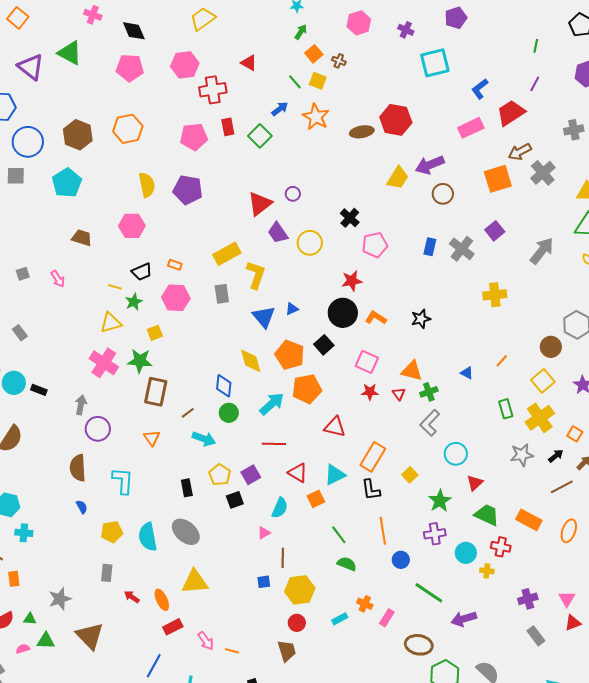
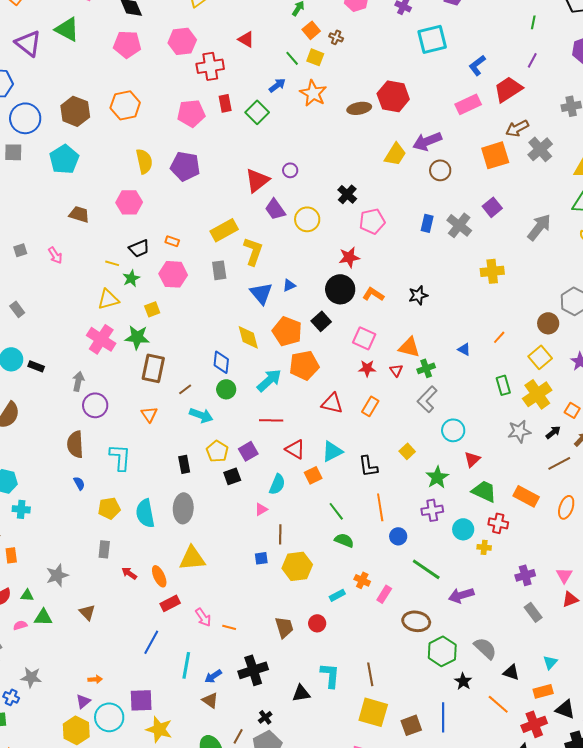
orange rectangle: (373, 457) -> (370, 406), moved, size x0.7
gray ellipse: (186, 532) -> (183, 508), turned 52
red circle: (297, 623) -> (317, 623), moved
brown triangle: (90, 636) -> (87, 612), size x0.6

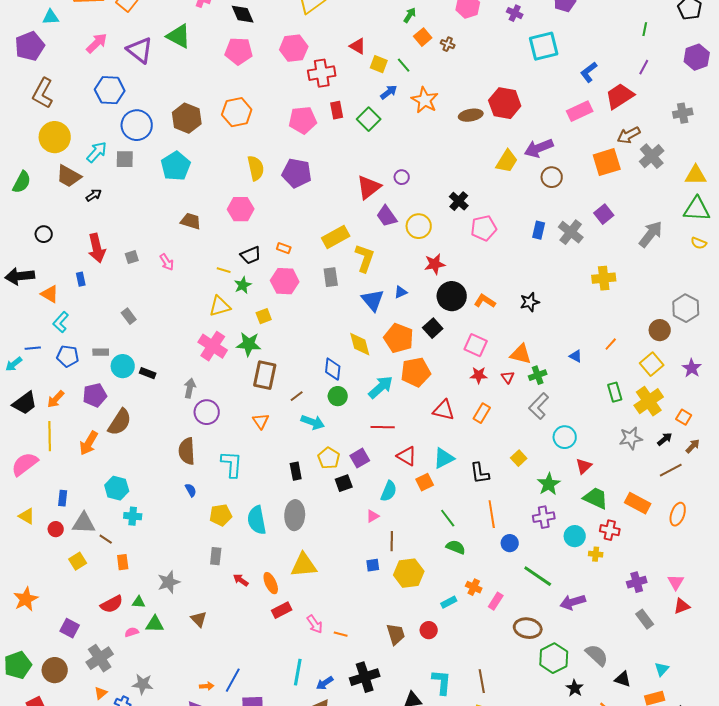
yellow square: (315, 57) -> (379, 64), moved
red star: (349, 257) -> (435, 264), moved
blue line: (151, 642) -> (233, 680), moved

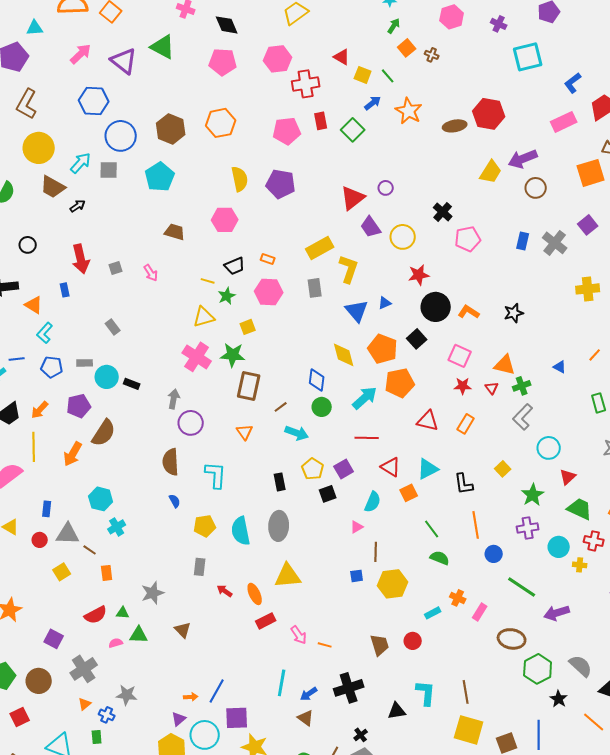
cyan cross: (133, 516) -> (117, 527), turned -36

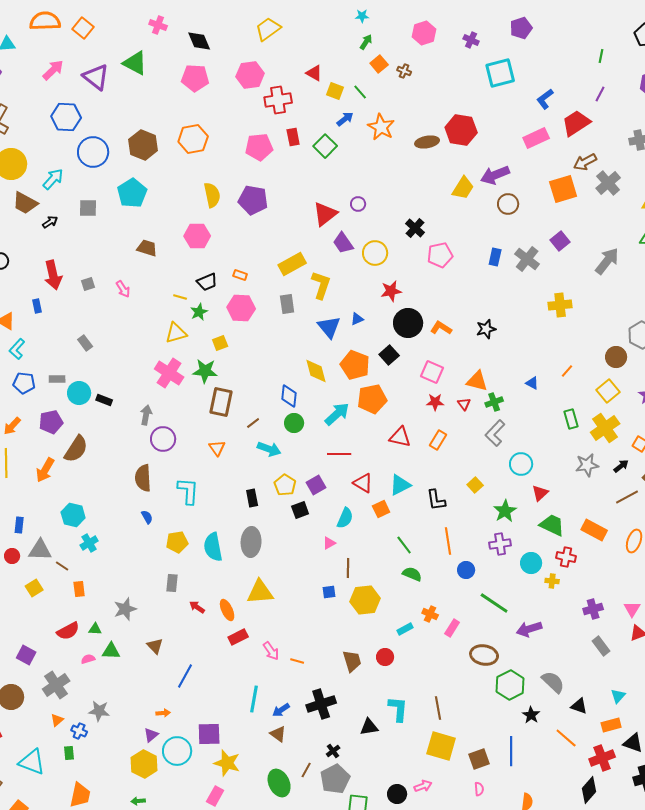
gray square: (109, 170) -> (88, 208), moved
blue line: (217, 691) -> (185, 676), moved

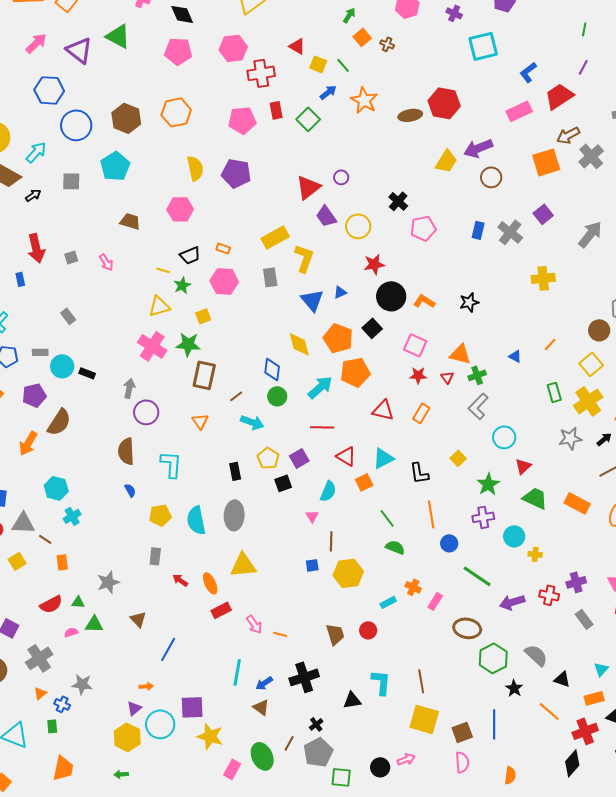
pink triangle: (329, 543) -> (312, 516), turned -32
red cross: (566, 557) -> (549, 595), moved
pink semicircle: (479, 789) -> (462, 762), size x1.5
pink rectangle: (215, 796) -> (232, 769), moved

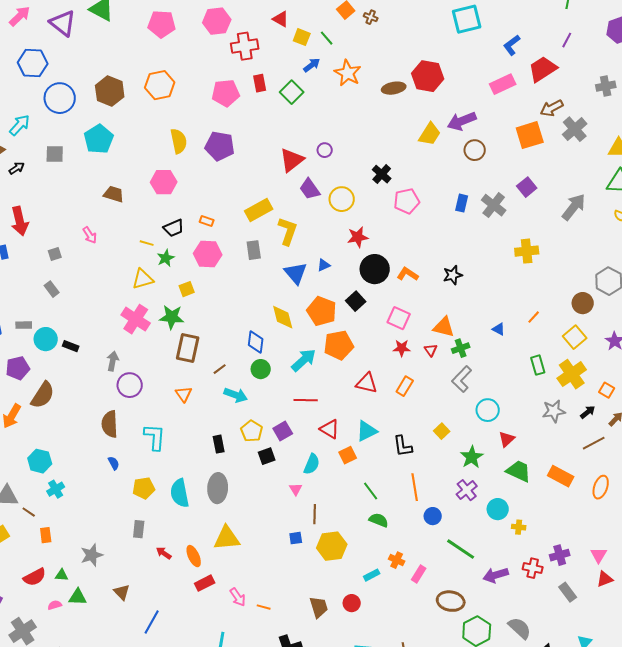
gray square: (71, 257) -> (55, 254), moved
purple cross: (483, 517) -> (467, 490), turned -30

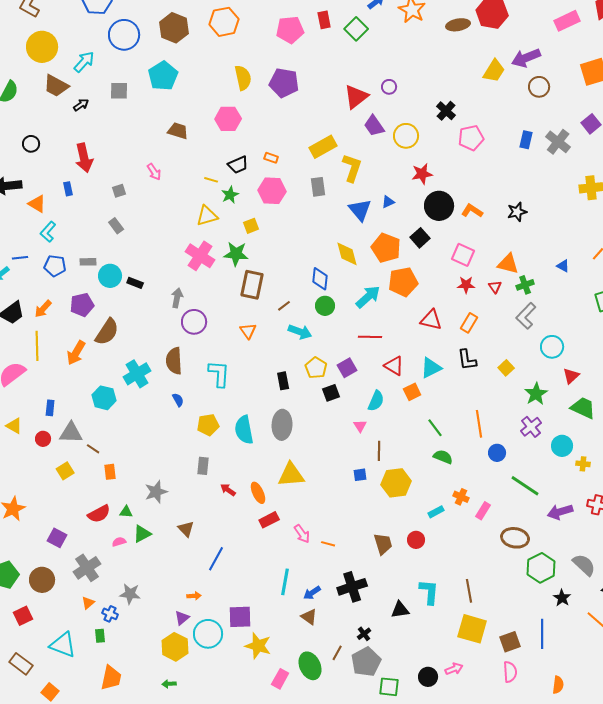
black L-shape: (403, 446) -> (467, 360), moved
cyan cross: (56, 489) -> (137, 374), moved, size x1.5
green triangle: (78, 597) -> (142, 534), turned -30

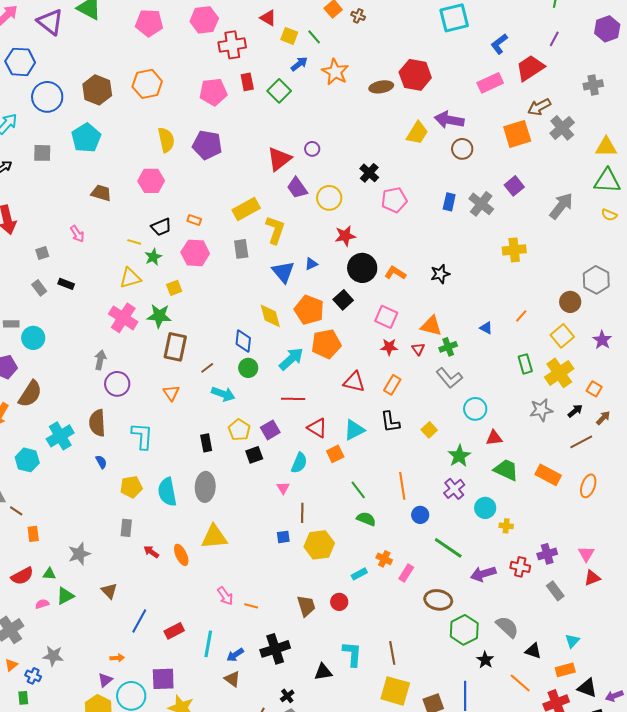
purple arrow: (526, 58) -> (449, 120), turned 32
black rectangle: (135, 283) -> (66, 284), moved
gray L-shape: (526, 316) -> (449, 378), turned -84
red triangle: (571, 376) -> (494, 438), turned 36
red rectangle: (269, 520) -> (174, 631), moved

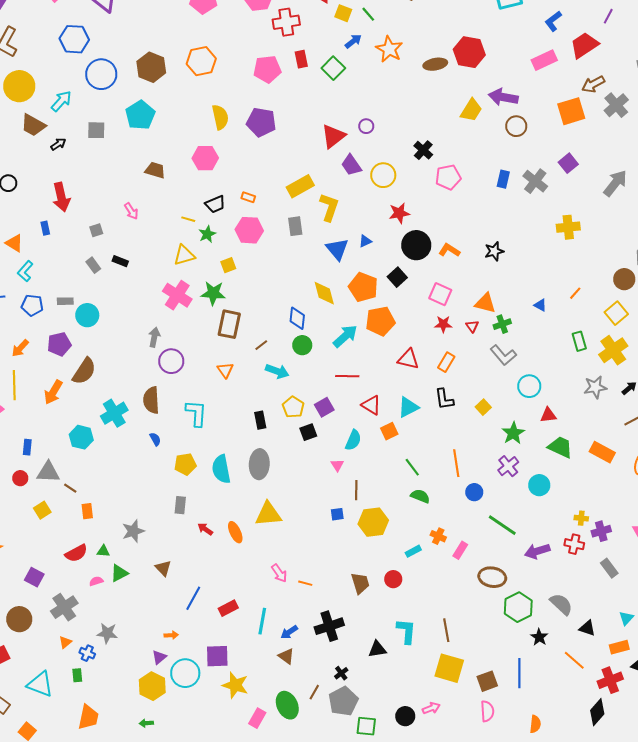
yellow cross: (506, 526) -> (581, 518), moved

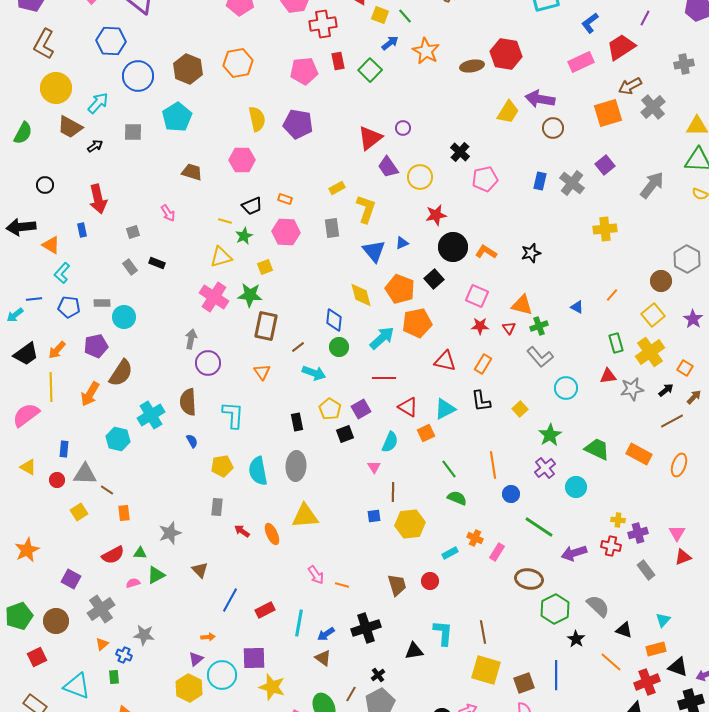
yellow rectangle: (300, 186) -> (337, 188), size x0.6
red triangle: (548, 415) -> (608, 376), moved

